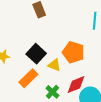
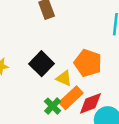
orange rectangle: (28, 78) -> (71, 98), moved
green cross: (53, 92) -> (53, 106), moved

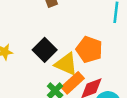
yellow triangle: (64, 78) -> (66, 64), size x1.5

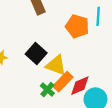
orange pentagon: (89, 49) -> (77, 26), moved

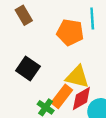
yellow triangle: (56, 65) -> (77, 77), moved

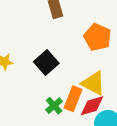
orange rectangle: (62, 96) -> (73, 99), turned -30

